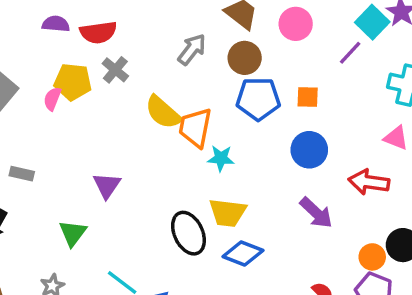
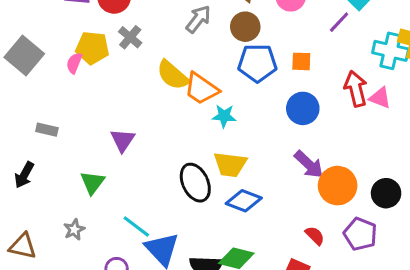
orange trapezoid: (195, 128) -> (201, 89), turned -66
red arrow: (369, 182) -> (356, 89), moved, turned 68
orange circle: (372, 257) -> (338, 186), moved, size x1.6

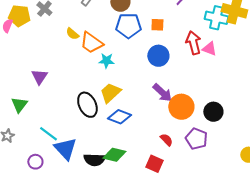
yellow semicircle: (173, 75) -> (72, 34), size x0.6
yellow trapezoid: (230, 164) -> (110, 93), turned 130

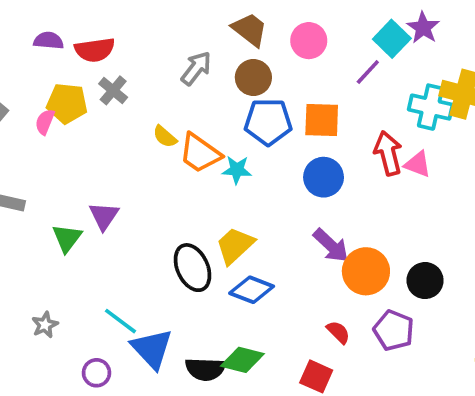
orange square: (157, 25) -> (322, 120), size x1.5
cyan star: (106, 61) -> (237, 170), moved
green triangle: (19, 105) -> (67, 238), moved

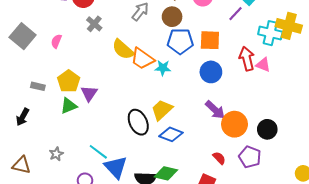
yellow pentagon: (67, 103) -> (69, 81), moved, turned 30
yellow semicircle: (165, 137) -> (123, 49), size x1.6
green triangle: (67, 238) -> (69, 106), turned 30

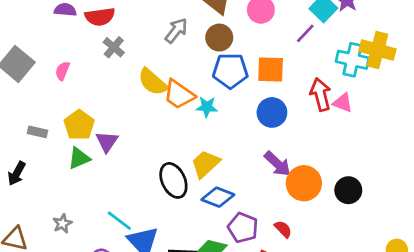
purple pentagon: (250, 157) -> (243, 228), moved

